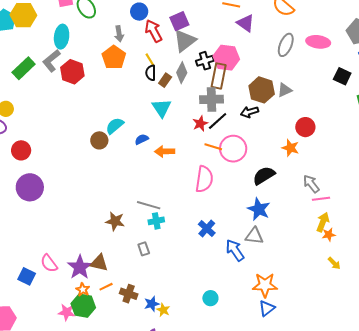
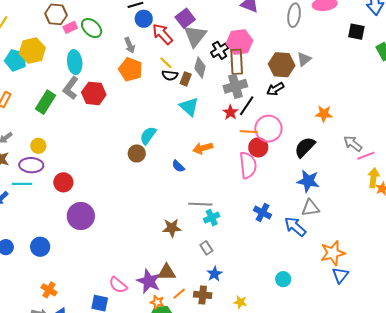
black semicircle: (151, 73) -> (170, 75), turned -70
red circle: (305, 127) -> (258, 147), moved
blue semicircle: (142, 139) -> (178, 166), moved, turned -96
blue star: (152, 304) -> (215, 274), moved

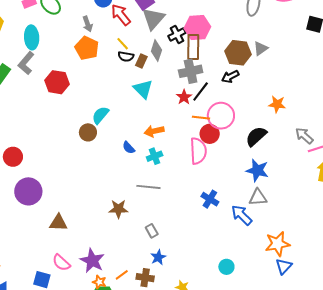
red hexagon: (94, 93) -> (57, 82), moved
cyan cross: (212, 218) -> (155, 156), moved
brown triangle: (167, 272) -> (58, 223), moved

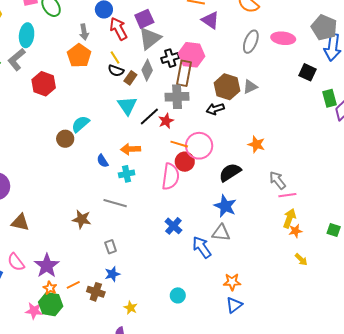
black line: (201, 91) -> (149, 117), moved
orange star: (278, 244) -> (232, 282), size x0.7

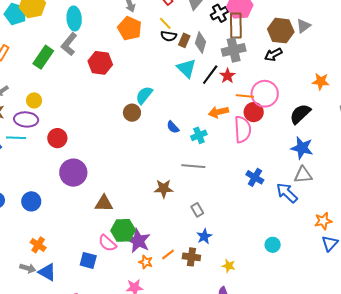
gray diamond: (147, 70) -> (201, 43), moved
orange arrow: (131, 149) -> (218, 112), moved
green hexagon: (51, 304) -> (123, 230), moved

